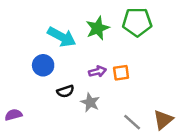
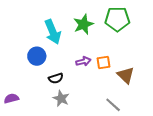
cyan arrow: (62, 37) -> (53, 32), turned 40
gray star: (90, 102) -> (61, 98), moved
brown triangle: (163, 120) -> (126, 75), moved, turned -36

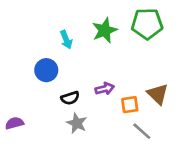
cyan arrow: (53, 32) -> (66, 40), size x0.6
purple arrow: (83, 61) -> (105, 89), moved
orange square: (104, 62) -> (130, 105), moved

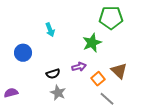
green star: (105, 30) -> (92, 43), moved
blue circle: (46, 70) -> (23, 53), moved
orange square: (130, 105) -> (98, 79), turned -32

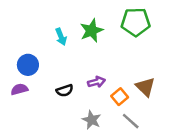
green star: (92, 43) -> (92, 31), moved
purple semicircle: (11, 93) -> (19, 89), moved
gray star: (58, 93) -> (92, 120), moved

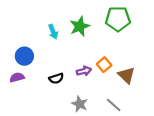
orange square: (120, 97) -> (104, 65), moved

